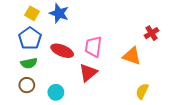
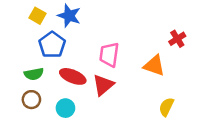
blue pentagon: (30, 38) -> (52, 45), moved
red ellipse: (62, 51) -> (73, 76), moved

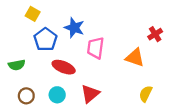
blue star: (69, 16) -> (74, 28), moved
green semicircle: (34, 74) -> (17, 65), moved
red triangle: (103, 85) -> (90, 94), moved
brown circle: (31, 100) -> (26, 96), moved

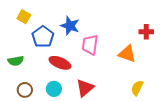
yellow square: (33, 14) -> (24, 17), moved
red cross: (155, 34) -> (146, 32), turned 32

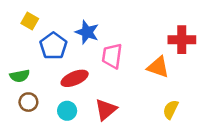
red cross: (146, 32) -> (182, 40), size x1.5
red ellipse: (60, 63) -> (75, 78), turned -45
brown circle: (25, 90) -> (28, 102), moved

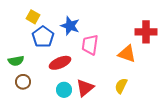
yellow square: (30, 21) -> (33, 17), moved
yellow semicircle: (171, 110) -> (121, 86), moved
cyan circle: (67, 111) -> (64, 90), moved

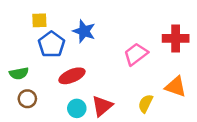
yellow square: (33, 17) -> (39, 20), turned -32
pink trapezoid: (90, 45) -> (136, 54), moved, turned 45
orange triangle: (127, 54) -> (176, 87), moved

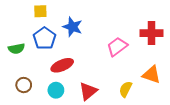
yellow square: (39, 20) -> (40, 11), moved
green semicircle: (19, 73) -> (16, 49), moved
cyan circle: (77, 108) -> (56, 90), moved

